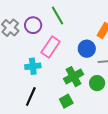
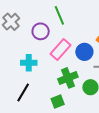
purple circle: (33, 25) -> (41, 31), moved
pink rectangle: (51, 47) -> (61, 50), moved

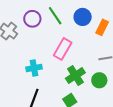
purple circle: (41, 31) -> (32, 19), moved
blue circle: (84, 52) -> (83, 17), moved

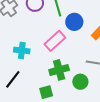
blue circle: (83, 17) -> (74, 22), moved

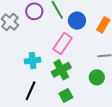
green cross: (59, 70) -> (61, 70), moved

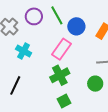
cyan cross: (33, 61) -> (24, 51), moved, turned 35
black line: (31, 91) -> (15, 85), moved

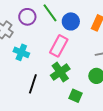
black line: (15, 85) -> (33, 84), moved
green square: (64, 101) -> (75, 96), moved, turned -32

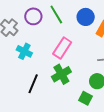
blue circle: (71, 21) -> (86, 17), moved
green square: (75, 96) -> (86, 98), moved

